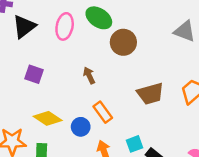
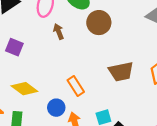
brown arrow: (89, 75) -> (58, 32), moved
blue circle: (81, 127) -> (56, 108), moved

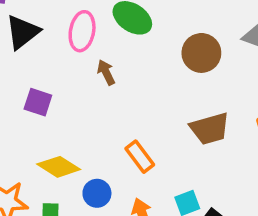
brown circle: (99, 23) -> (201, 53), moved
blue circle: (56, 108) -> (97, 193), moved

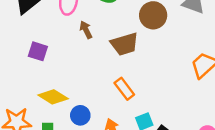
brown trapezoid: (210, 129) -> (124, 44), moved
orange rectangle: (140, 157) -> (124, 89), moved

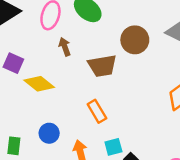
yellow diamond: (53, 97) -> (39, 84), moved

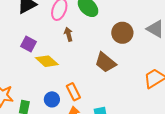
brown trapezoid: (102, 66) -> (105, 62), moved, turned 45
orange rectangle: (97, 111) -> (73, 92), moved

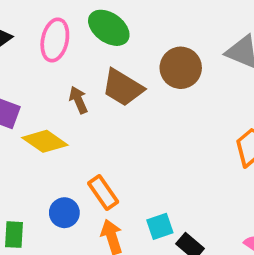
brown arrow: (68, 34) -> (78, 100), moved
brown trapezoid: (105, 62) -> (123, 88), moved

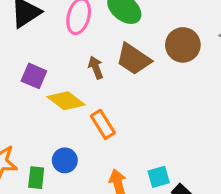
orange rectangle: (103, 193) -> (103, 124), moved
blue circle: (64, 213) -> (65, 160), moved

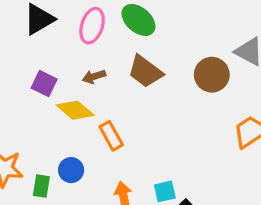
brown circle: (183, 45) -> (212, 75), moved
brown arrow: (96, 68) -> (94, 77), moved, turned -90

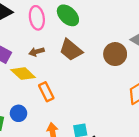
pink ellipse: (92, 26) -> (37, 18), turned -30

